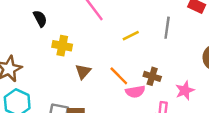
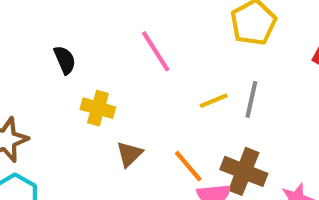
gray line: (167, 28) -> (251, 99), moved
brown cross: (152, 76) -> (244, 171), size x1.5

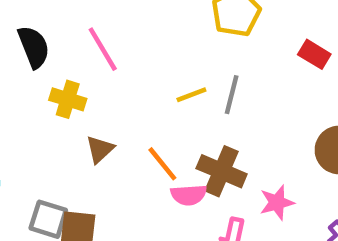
pink line: (156, 51) -> (103, 49), moved
black semicircle: (65, 60) -> (34, 47), size x1.4

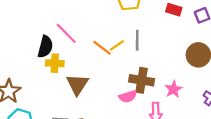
black semicircle: (34, 47) -> (45, 47), moved, turned 50
brown triangle: (100, 149) -> (77, 84), size x1.5
orange line: (162, 164) -> (102, 48), moved

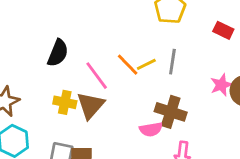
pink line: (66, 33) -> (97, 76), moved
yellow cross: (55, 63) -> (65, 102), moved
pink star: (173, 89) -> (221, 85), moved

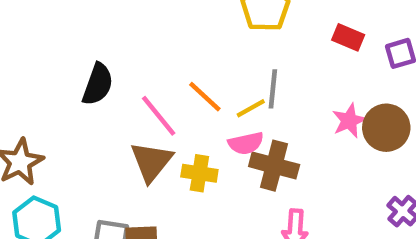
yellow line: (146, 64) -> (251, 108), moved
yellow cross: (65, 102) -> (199, 173), moved
pink semicircle: (151, 129) -> (246, 143), moved

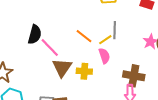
pink line: (159, 116) -> (50, 48), moved
pink semicircle: (246, 143) -> (104, 56), turned -91
brown cross: (274, 166) -> (134, 76), moved

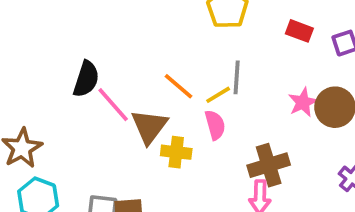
brown triangle: (62, 68) -> (149, 126), moved
brown cross: (134, 76) -> (269, 165), turned -30

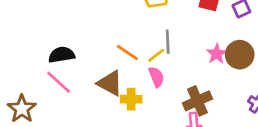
black semicircle: (86, 79) -> (62, 55), turned -110
pink line: (113, 105) -> (59, 82), moved
brown triangle: (149, 126) -> (110, 83), turned -32

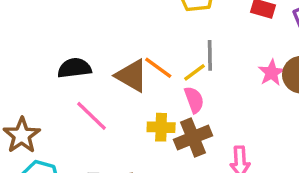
pink line: (59, 82) -> (91, 116), moved
brown triangle: (110, 83) -> (132, 76), moved
brown cross: (197, 101) -> (193, 138), moved

